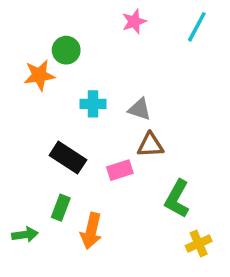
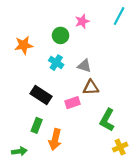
pink star: (134, 21) -> (82, 21), moved
green circle: (66, 50) -> (61, 35), moved
cyan cross: (93, 104) -> (56, 63), turned 32
green arrow: (25, 235) -> (19, 151), moved

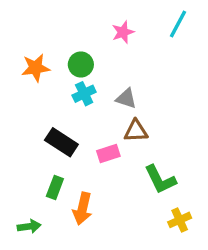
green circle: (61, 35) -> (81, 65), moved
cyan cross: (56, 63) -> (84, 94), turned 32
green L-shape: (107, 120) -> (160, 179), turned -55

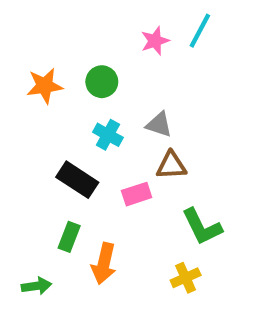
cyan line: (178, 24) -> (200, 31), moved
cyan cross: (84, 94) -> (108, 135), moved, turned -35
yellow cross: (180, 220) -> (186, 278), moved

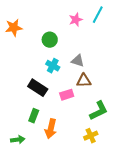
orange star: (45, 86) -> (14, 28), moved
green L-shape: (202, 227) -> (99, 111), turned -90

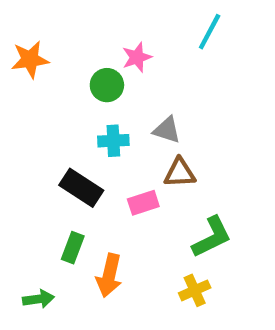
pink star: (76, 20) -> (137, 57), moved
cyan cross: (53, 66) -> (113, 141), turned -32

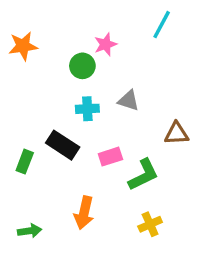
brown triangle: (180, 173) -> (176, 134), moved
green L-shape: (212, 237) -> (143, 175), moved
green rectangle: (73, 248) -> (25, 162), moved

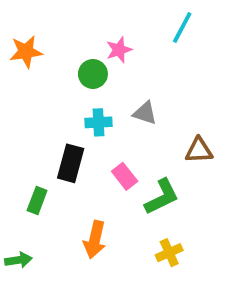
black rectangle: (63, 145) -> (71, 163), turned 72
pink rectangle: (110, 157) -> (125, 176), turned 70
green rectangle: (25, 162) -> (37, 201), moved
green arrow: (30, 231) -> (18, 260), moved

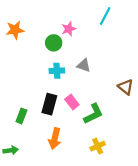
brown triangle: (199, 150) -> (126, 87), moved, turned 42
black rectangle: (71, 163) -> (49, 104), moved

